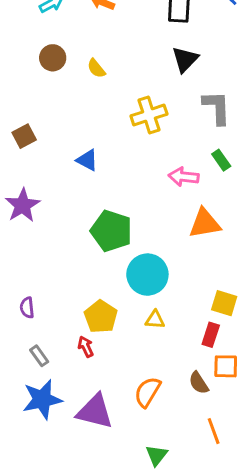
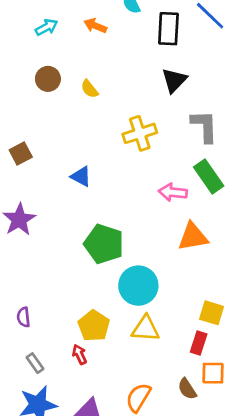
green rectangle: (221, 160) -> (209, 176), size x1.6
yellow triangle: (155, 320) -> (146, 329), size x1.5

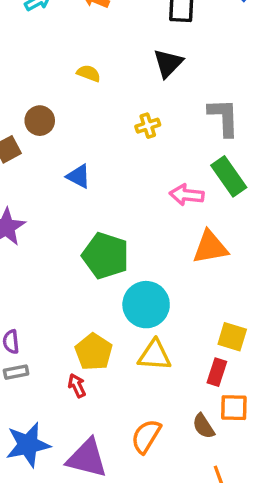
brown circle: (48, 79) -> (40, 121), moved
black triangle: (174, 80) -> (168, 63), moved
yellow semicircle: (90, 89) -> (89, 73), turned 150
yellow cross: (140, 133) -> (148, 126), size x0.6
gray rectangle: (35, 363) -> (16, 372), moved, turned -66

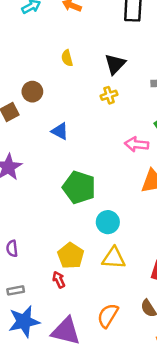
black triangle: (168, 63) -> (115, 64), moved
yellow semicircle: (89, 73) -> (67, 58), turned -126
cyan circle: (146, 305) -> (108, 222), size x0.7
gray rectangle: (16, 372) -> (16, 290), moved

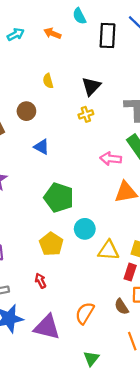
brown circle: (32, 92) -> (26, 111), moved
yellow pentagon: (71, 256) -> (51, 244), moved
yellow triangle: (114, 258) -> (109, 250), moved

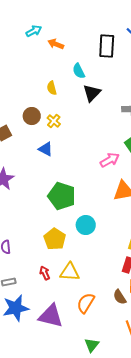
cyan semicircle: (79, 16) -> (79, 71), moved
cyan arrow: (16, 34) -> (34, 31), moved
yellow cross: (86, 114) -> (54, 121), moved, turned -32
pink arrow: (111, 159) -> (110, 160), turned 144
yellow triangle: (109, 250) -> (70, 272), moved

